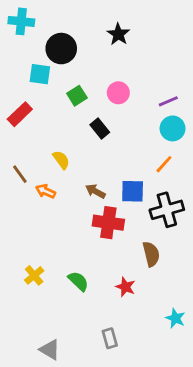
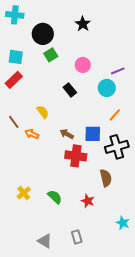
cyan square: (40, 74) -> (16, 57), moved
green square: (77, 96) -> (51, 55), moved
cyan circle: (173, 128) -> (107, 88), moved
gray triangle: (50, 350) -> (45, 241), moved

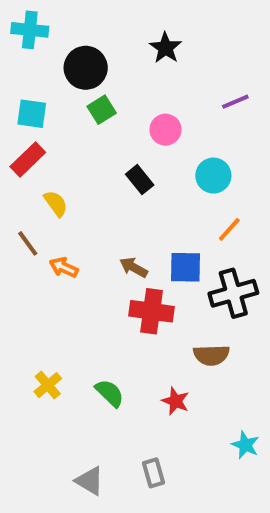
purple line: (118, 71) -> (235, 102), moved
yellow semicircle: (43, 112) -> (56, 203), moved
brown semicircle: (106, 178) -> (211, 355), turned 102

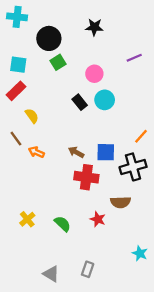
black star: (165, 48) -> (94, 27), turned -30
cyan circle: (213, 176) -> (105, 100), moved
orange line: (229, 229) -> (141, 136), moved
red star: (175, 401) -> (98, 219), moved
gray rectangle: (154, 473) -> (88, 269), turned 35

